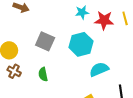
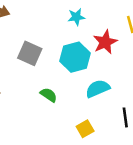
red star: (104, 20) -> (105, 42), moved, turned -30
green semicircle: (43, 74) -> (49, 95), moved, turned 136

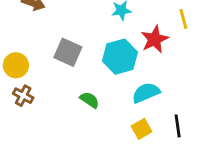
yellow square: (85, 129) -> (142, 129), moved

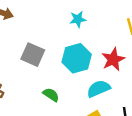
red star: (155, 39) -> (113, 59), moved

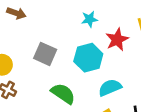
red star: (113, 59) -> (117, 40), moved
green semicircle: (51, 95) -> (63, 94), size x1.5

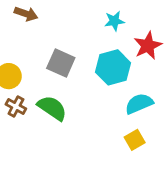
green semicircle: (63, 94) -> (52, 108), moved

